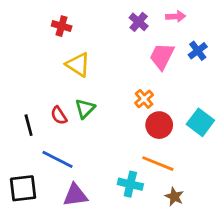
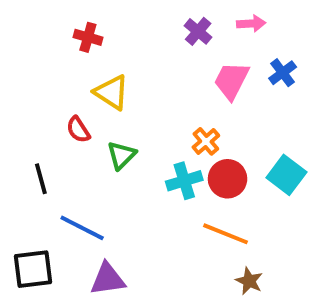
red semicircle: (59, 115) -> (78, 130), moved
cyan cross: (130, 184) -> (184, 181), moved, turned -30

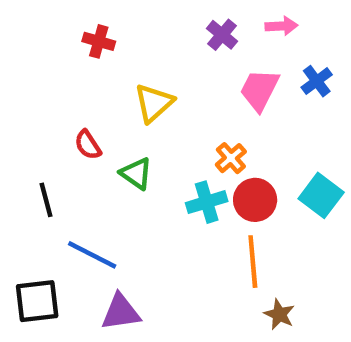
yellow triangle: (112, 92) -> (154, 103), moved, turned 45
green triangle: (121, 155) -> (136, 173), turned -40
orange line: (226, 234) -> (253, 262), turned 63

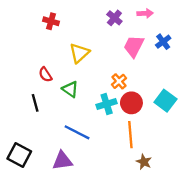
black line: (46, 200) -> (35, 103), moved
blue line: (92, 255) -> (77, 132), moved
black square: (37, 301) -> (19, 155), turned 35

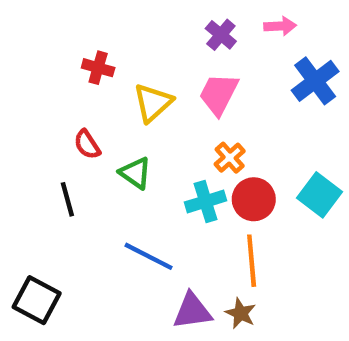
red cross: (51, 21) -> (98, 68), moved
blue cross: (163, 42) -> (315, 81), size x1.5
pink trapezoid: (134, 46) -> (219, 94), moved
purple triangle: (62, 161) -> (192, 311), moved
brown star: (144, 162) -> (241, 313), moved

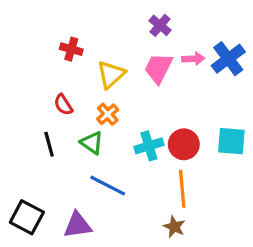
pink arrow: (280, 26) -> (193, 59), moved
orange cross: (230, 158) -> (108, 114), moved
green triangle: (135, 173) -> (92, 143), moved
cyan square: (320, 195) -> (231, 141), turned -32
purple triangle: (192, 311) -> (78, 225), moved

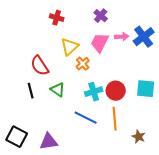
red cross: (71, 49) -> (57, 18), moved
red semicircle: (63, 105) -> (40, 66), size x1.5
orange cross: (108, 114) -> (83, 64), moved
blue line: (108, 186) -> (86, 118), moved
brown star: (174, 227) -> (139, 137), moved

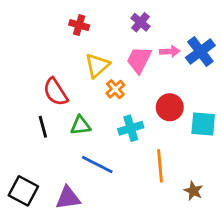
green triangle: (58, 90) -> (81, 125), turned -42
red circle: (116, 91) -> (170, 107), moved
blue line: (86, 118) -> (97, 164), moved

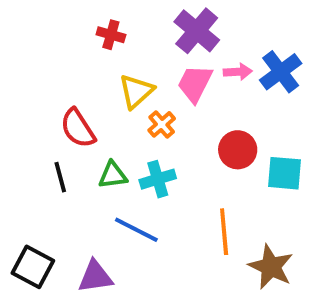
purple cross: (140, 22) -> (197, 31), size x1.6
cyan cross: (131, 128) -> (158, 179), moved
brown star: (193, 191) -> (271, 267), size x1.6

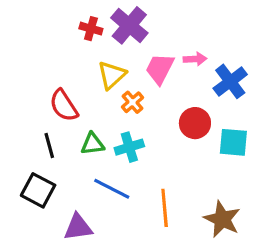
purple cross: (197, 31) -> (129, 25), moved
blue cross: (281, 72) -> (230, 81), moved
orange line: (224, 232) -> (165, 208), moved
black square: (33, 267) -> (38, 190), moved

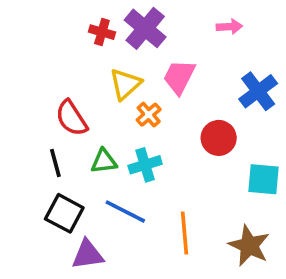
pink arrow: (195, 59) -> (229, 27), moved
cyan square: (233, 142) -> (263, 179), moved
black square: (38, 190) -> (64, 213), moved

